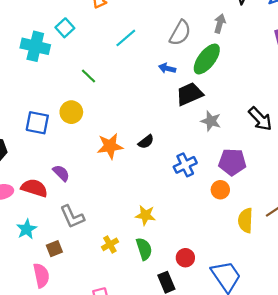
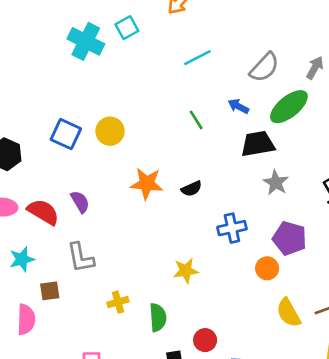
green line: (88, 76) -> (196, 120), moved
yellow star: (145, 215) -> (186, 271), moved, turned -30
yellow semicircle: (246, 220) -> (289, 313), turned -45

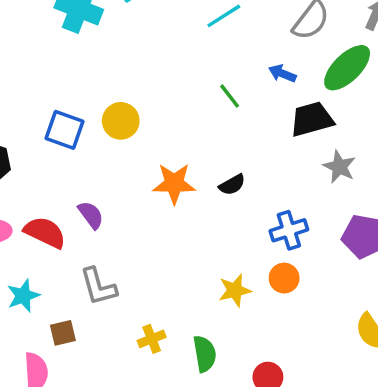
orange circle: (267, 268) -> (284, 278), moved

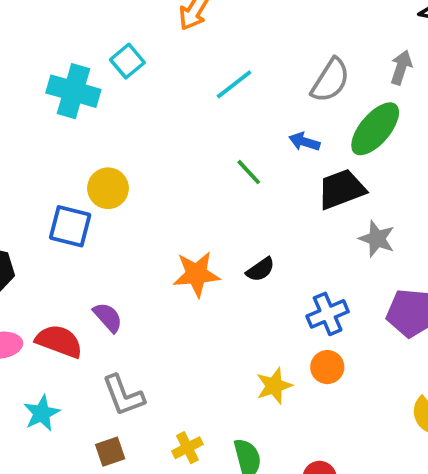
yellow circle: (121, 121) -> (108, 188), moved
brown square: (63, 333) -> (110, 452), moved

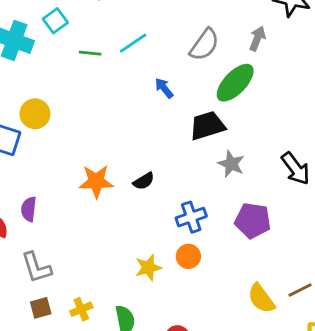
blue arrow: (304, 142) -> (164, 88), moved, turned 30
green line: (249, 172) -> (90, 53), moved, turned -45
purple semicircle: (108, 317) -> (29, 209), turned -135
brown square: (110, 452) -> (41, 308), moved

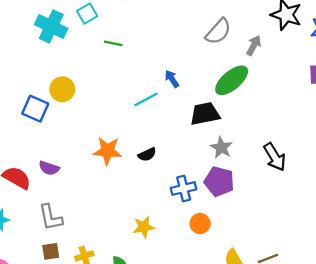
cyan line: (133, 43) -> (146, 99), moved
gray semicircle: (204, 45) -> (218, 31), moved
purple semicircle: (29, 209) -> (49, 168), turned -84
purple pentagon: (253, 220) -> (219, 181), moved
orange circle: (188, 256) -> (200, 224), moved

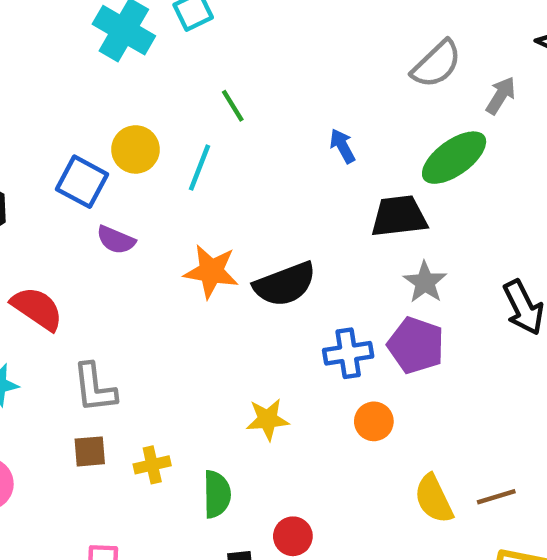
green line: (113, 43) -> (233, 106), moved, turned 42
cyan line: (146, 99) -> (199, 168), moved, turned -45
black semicircle: (147, 155) -> (285, 284), size x1.8
purple semicircle: (49, 168) -> (116, 240), moved

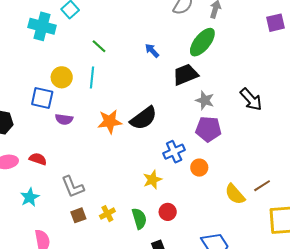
red semicircle: (37, 308) -> (38, 159), size x0.7
blue cross: (348, 353) -> (174, 152), moved
red circle: (293, 536) -> (168, 212), moved

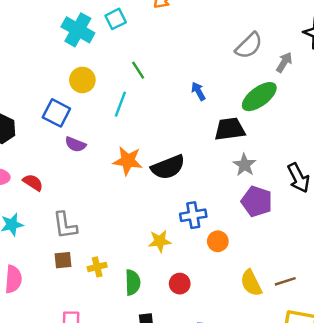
yellow circle: (62, 77) -> (82, 80), moved
purple pentagon: (208, 129) -> (257, 201), moved
red circle: (168, 212) -> (180, 284), moved

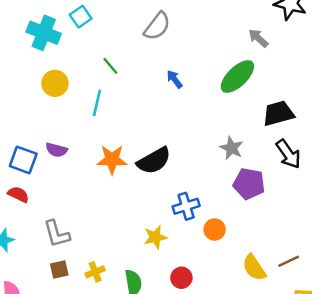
gray semicircle: (249, 46) -> (157, 26), moved
gray arrow: (284, 62) -> (258, 38), turned -72
blue square: (56, 113) -> (23, 160), moved
black trapezoid: (230, 129) -> (278, 113), moved

